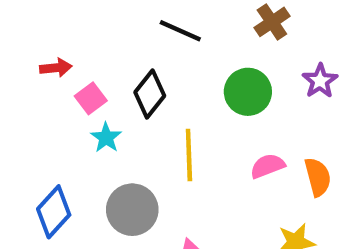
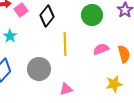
pink square: (91, 98) -> (21, 10), moved
cyan star: (106, 138) -> (10, 36), moved

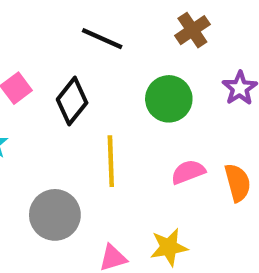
yellow star: (114, 84) -> (169, 247), moved

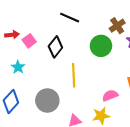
brown cross: (192, 30) -> (117, 26), moved
pink semicircle: (188, 172) -> (110, 95), moved

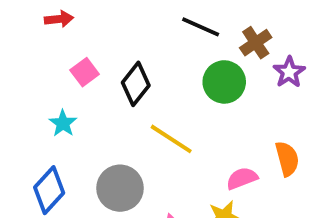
black line: (70, 18) -> (201, 27), moved
red arrow: (12, 35) -> (59, 19), moved
yellow line: (74, 75) -> (171, 139), turned -55

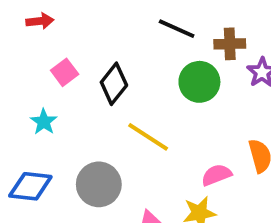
brown cross: (256, 43) -> (230, 44), turned 32
blue diamond: (49, 190) -> (30, 186), turned 54

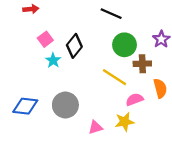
brown cross: (230, 44) -> (142, 64), moved
cyan star: (44, 122) -> (53, 60), moved
yellow line: (148, 137) -> (114, 77), moved

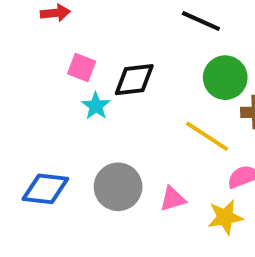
pink square: (45, 39) -> (82, 68), turned -32
black diamond: (74, 46) -> (134, 80), turned 45
pink triangle: (96, 127) -> (173, 199), moved

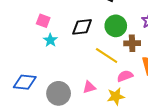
black diamond: (134, 80) -> (82, 27), moved
gray circle: (118, 187) -> (59, 93), moved

